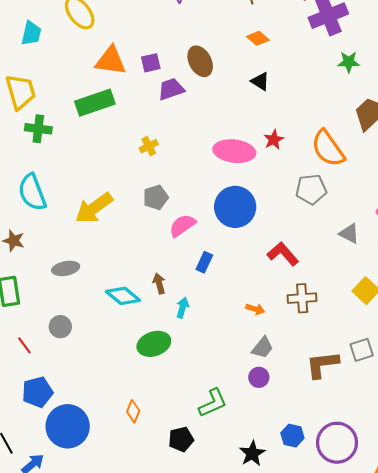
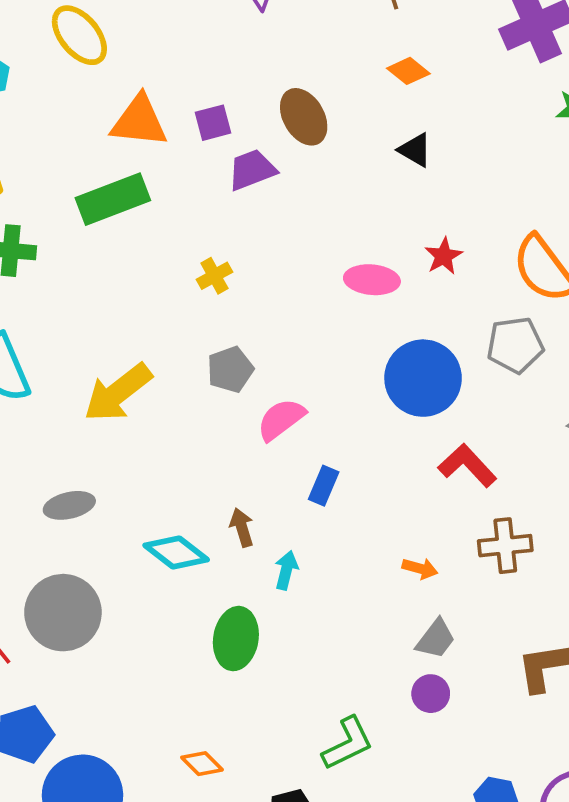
pink ellipse: (234, 151) -> (372, 280), size x0.7
blue circle: (235, 207) -> (423, 378), moved
gray circle: (60, 327) -> (63, 613), size x1.8
green ellipse: (154, 344) -> (236, 639), turned -60
orange diamond: (133, 411) -> (202, 764), turned -65

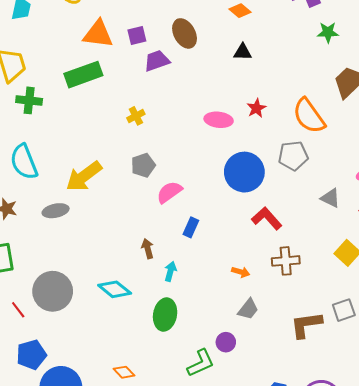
black triangle: (415, 150) -> (243, 52), turned -30
gray ellipse: (69, 505) -> (56, 211), moved
cyan diamond: (176, 552) -> (115, 289), moved
green ellipse: (236, 639) -> (165, 315), moved
purple circle: (431, 694) -> (226, 342), moved

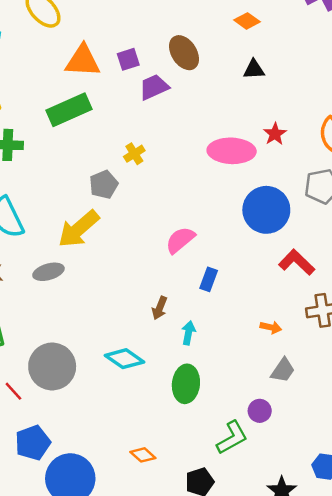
pink ellipse: (219, 120) -> (232, 151), size x1.4
gray pentagon: (143, 165) -> (104, 184), moved
brown arrow: (148, 249) -> (160, 308), turned -138

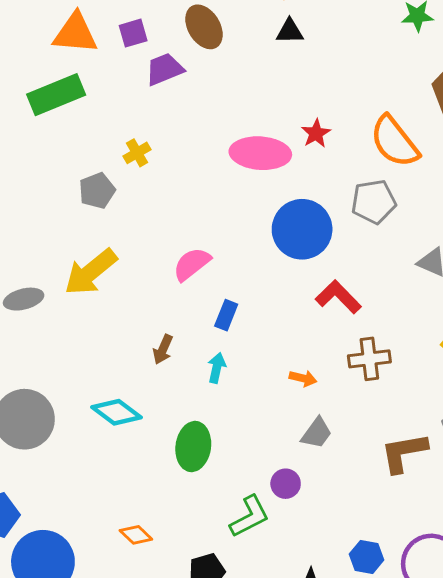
black triangle: (254, 69) -> (290, 31), moved
yellow arrow: (79, 229) -> (91, 272), moved
cyan arrow: (188, 333) -> (217, 368), moved

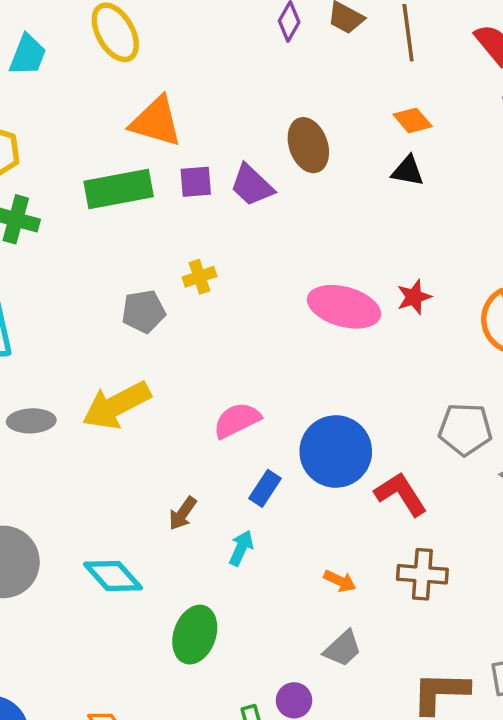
purple square: (133, 33) -> (196, 182), moved
purple trapezoid: (164, 69) -> (252, 185), turned -126
gray pentagon: (374, 202) -> (465, 429), moved
blue circle: (302, 229) -> (336, 451), moved

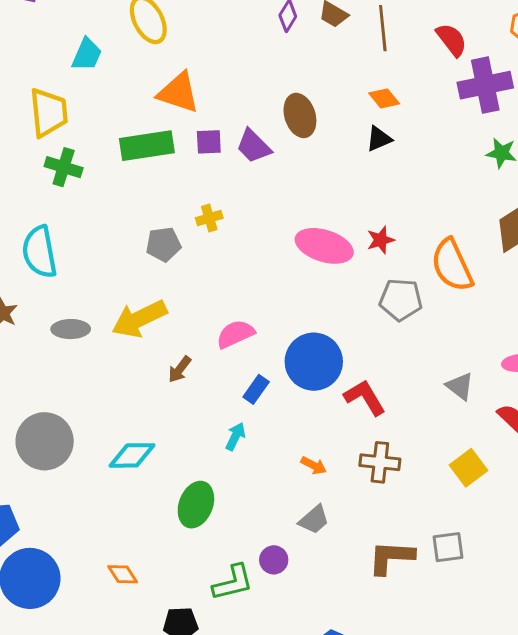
cyan trapezoid: (28, 55) -> (87, 55), moved
black triangle: (408, 171) -> (379, 139), turned -36
gray pentagon: (465, 429) -> (401, 300), moved
brown arrow: (183, 513) -> (180, 369), moved
cyan diamond: (113, 576) -> (132, 455), turned -51

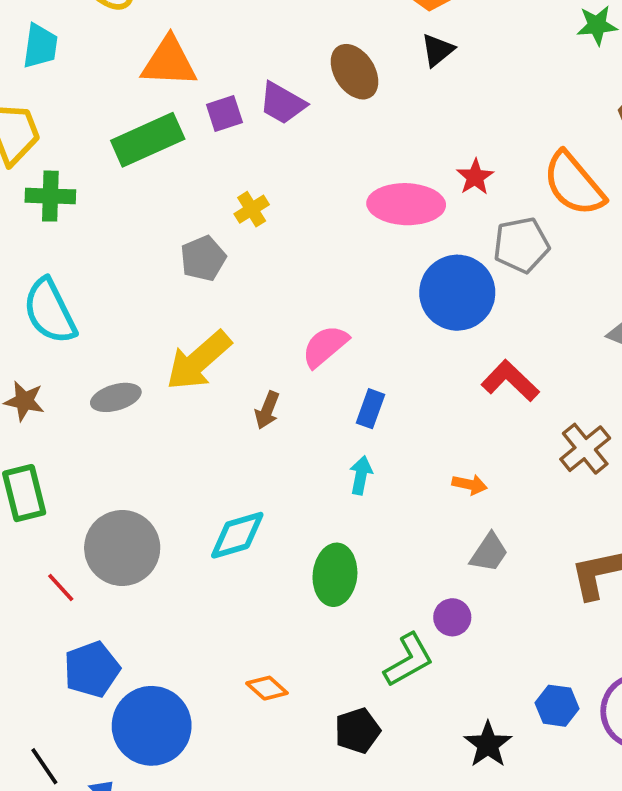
brown ellipse: (300, 115) -> (354, 72), moved
blue circle: (314, 362) -> (457, 293), moved
brown cross: (380, 462) -> (585, 449), moved, turned -30

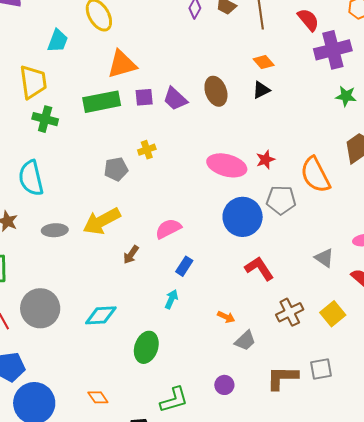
orange triangle: (169, 62) -> (122, 64), turned -32
gray trapezoid: (489, 553) -> (245, 341), moved
purple circle: (452, 617) -> (224, 385), moved

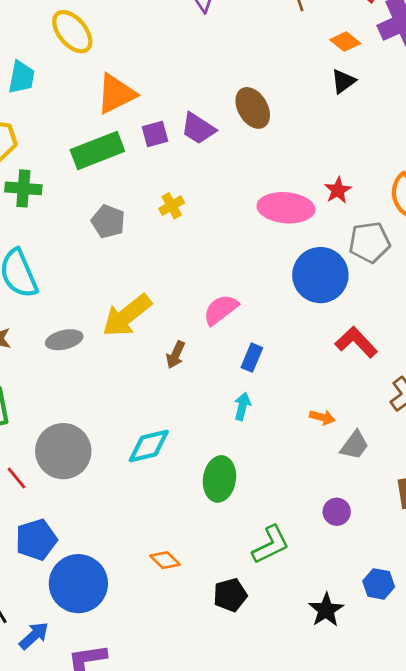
orange diamond: (264, 62) -> (345, 42), moved
black triangle: (261, 90) -> (343, 81), moved
gray pentagon: (116, 169) -> (108, 221), moved, turned -30

